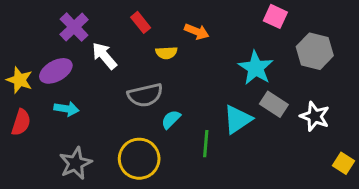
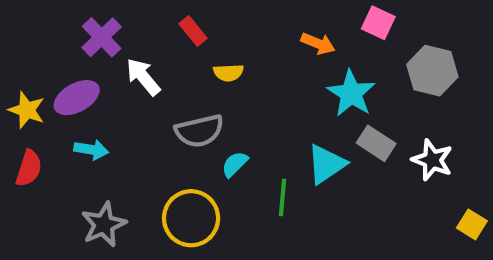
orange arrow: (197, 32) -> (318, 44), moved

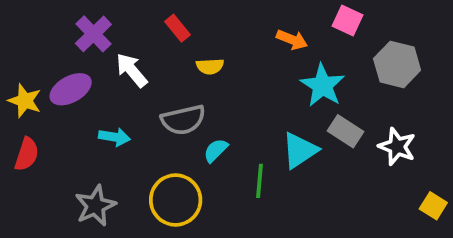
cyan arrow: (91, 150) -> (114, 137), moved

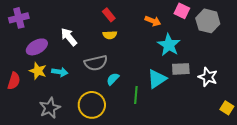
red rectangle: (177, 28) -> (109, 15), moved
purple cross: (93, 34) -> (19, 18), moved, turned 30
gray hexagon: (397, 64) -> (208, 21), moved
yellow star: (25, 101) -> (38, 71), moved
gray rectangle: (346, 131) -> (181, 69), turned -36

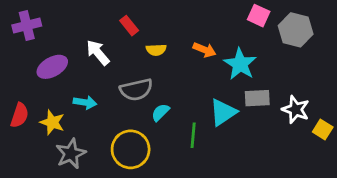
red rectangle: (109, 15) -> (129, 26), moved
orange arrow: (153, 21) -> (205, 50), moved
yellow star: (38, 71) -> (52, 122), moved
yellow square: (227, 108) -> (323, 129), moved

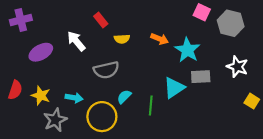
cyan arrow: (85, 102) -> (74, 98), moved
white star: (296, 110) -> (237, 67), moved
cyan semicircle: (160, 112) -> (124, 97), moved

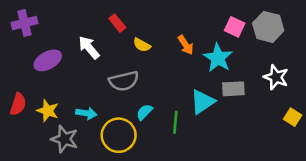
pink square: (202, 12) -> (235, 27), moved
yellow semicircle: (122, 39) -> (142, 45), turned 32
orange arrow: (160, 39) -> (186, 45), turned 35
gray star: (55, 120) -> (64, 139), turned -30

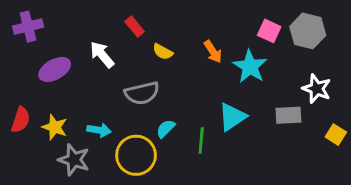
gray rectangle: (233, 89) -> (288, 115), moved

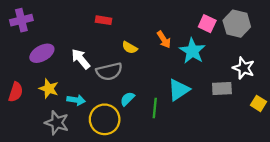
red rectangle: (135, 27) -> (103, 20), turned -42
yellow semicircle: (163, 52) -> (130, 48), moved
white arrow: (102, 55) -> (81, 59), moved
yellow star: (55, 127) -> (49, 89), moved

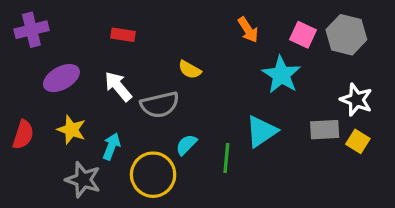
red rectangle: (103, 20) -> (123, 35), moved
orange arrow: (164, 40) -> (248, 30), moved
cyan arrow: (76, 100) -> (111, 146), turned -78
yellow square: (258, 103) -> (358, 141), moved

